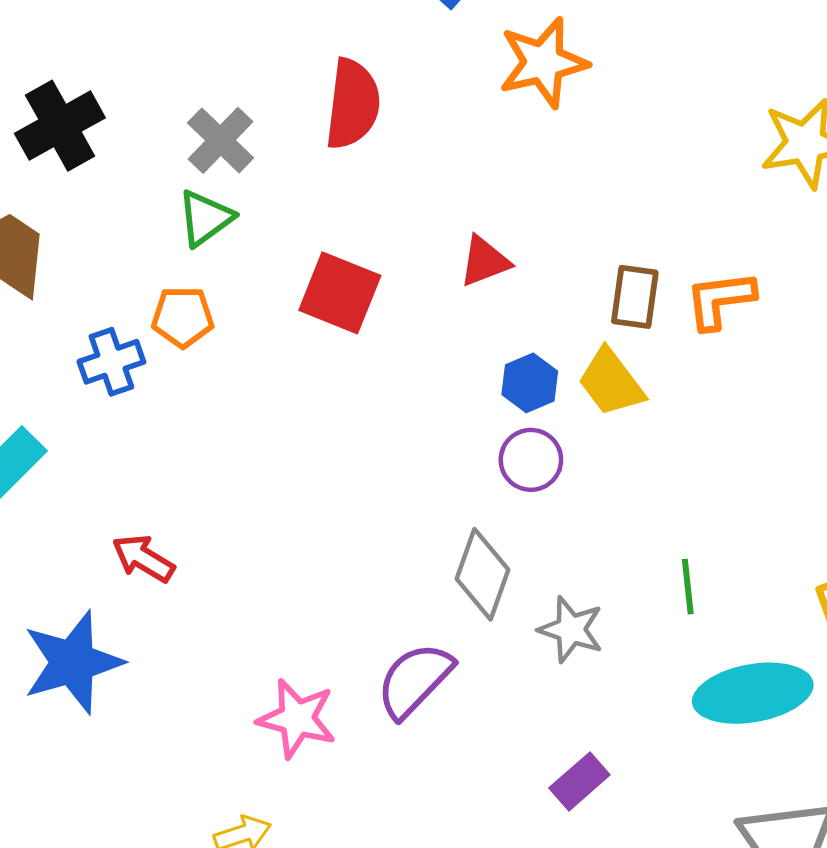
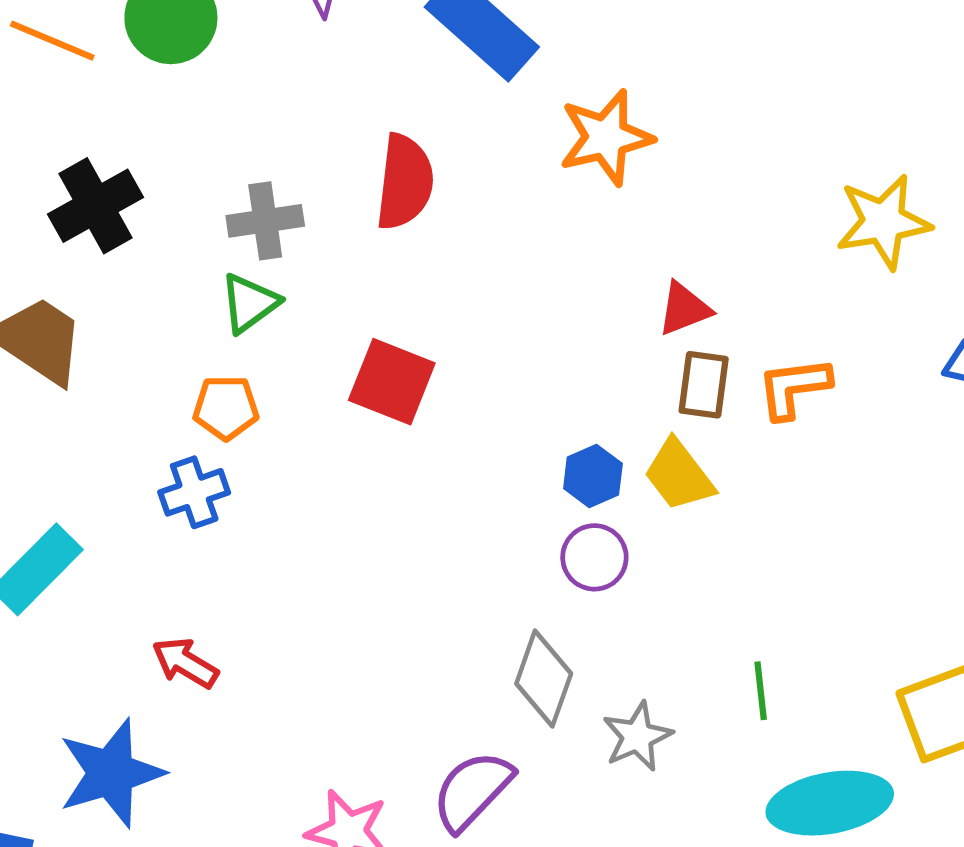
gray cross: (221, 140) -> (265, 221), turned 38
red triangle: (485, 261) -> (684, 309), moved
blue cross: (111, 362) -> (194, 492), moved
gray star: (571, 629) -> (637, 736), turned 30

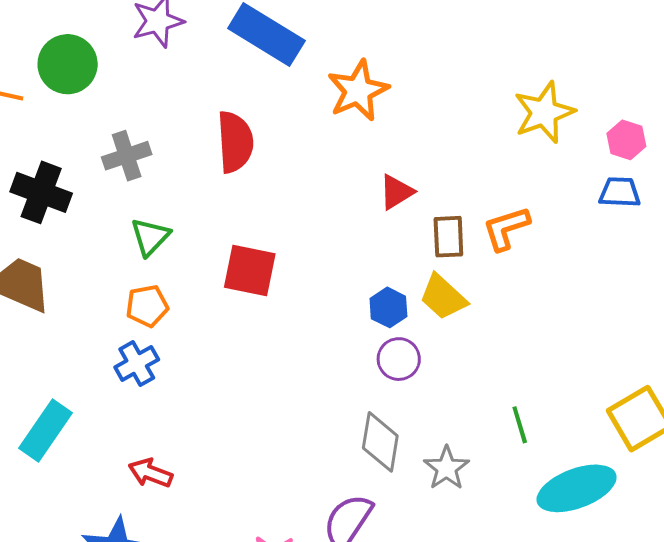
black cross: (96, 206) -> (41, 192), turned -30
gray cross: (265, 221) -> (127, 156), moved
red triangle: (684, 309) -> (396, 192), moved

